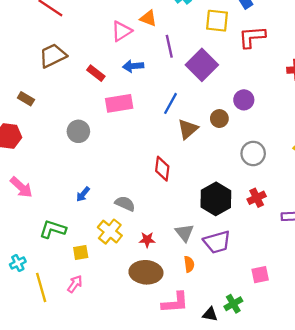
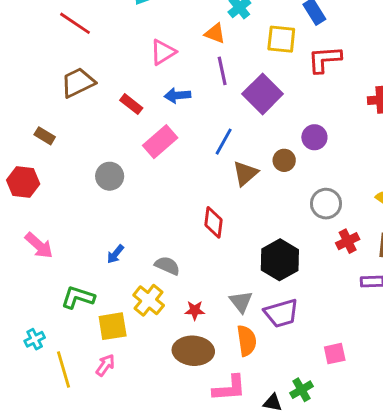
orange triangle: (148, 18) -> (215, 33), moved
pink rectangle: (119, 103) -> (160, 142), turned -32
red cross: (257, 198) -> (348, 241), moved
yellow square: (81, 253) -> (113, 326), size x1.5
orange semicircle: (189, 264) -> (247, 341), size x1.5

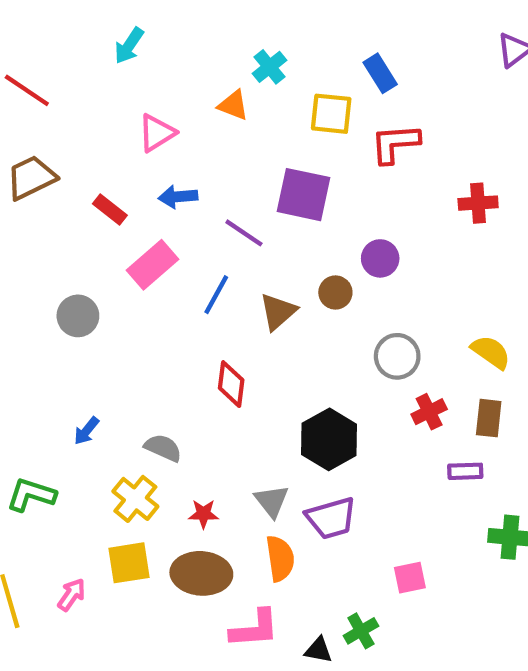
purple line: (222, 71) -> (244, 233), moved, turned -44
purple square: (263, 94) -> (304, 195), turned -33
blue line: (224, 142) -> (216, 295), moved
yellow square: (113, 326) -> (129, 563), moved

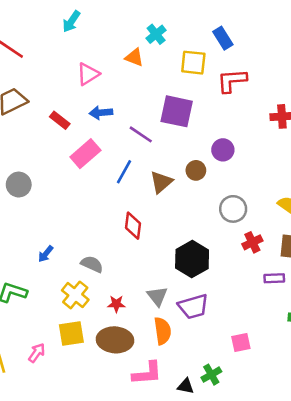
gray circle: (78, 316) -> (19, 185), moved

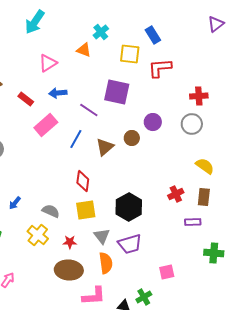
cyan arrow: (71, 21) -> (35, 22), size x1.4
gray circle: (233, 209) -> (192, 124), moved
yellow square: (71, 333) -> (86, 210), moved

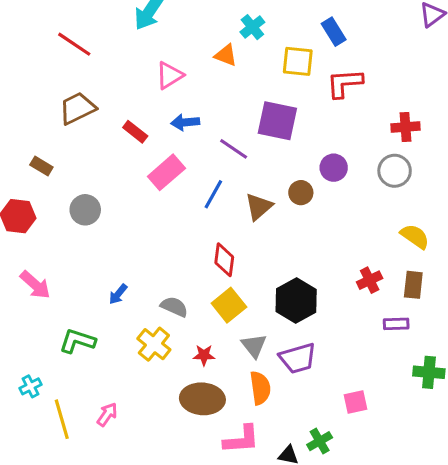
yellow square: (86, 210) -> (229, 305), turned -30

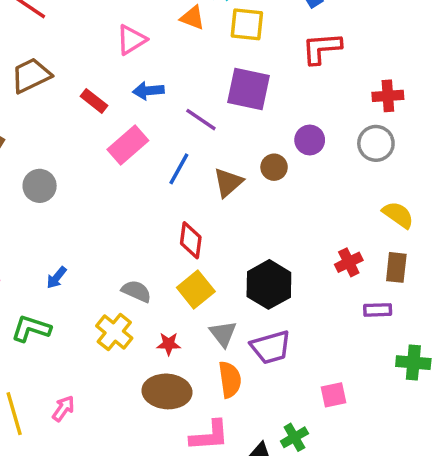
yellow square: (298, 61) -> (247, 24), moved
blue arrow: (118, 294) -> (57, 278), moved

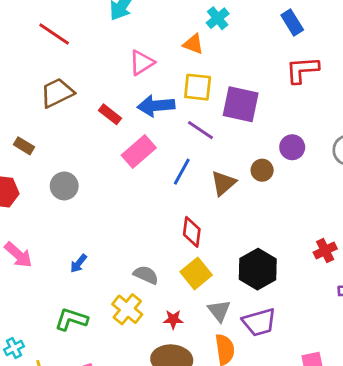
yellow square: (247, 24) -> (198, 87), moved
blue arrow: (148, 91) -> (156, 106), size x1.4
green L-shape: (31, 329) -> (71, 319), moved

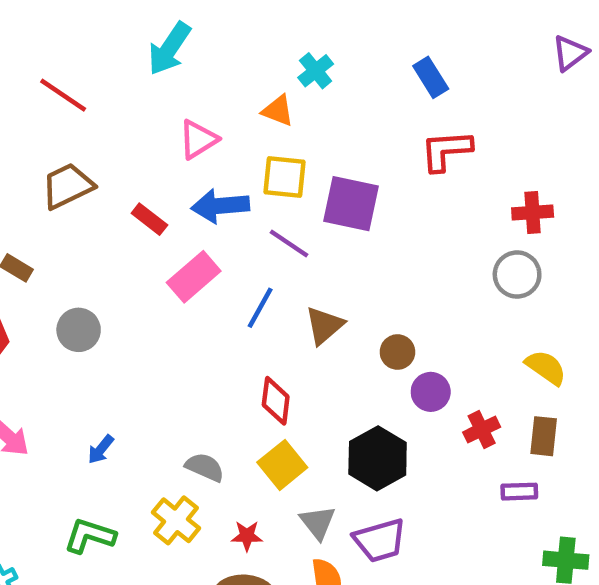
purple circle: (292, 147) -> (431, 392), moved
brown circle: (262, 170) -> (397, 352), moved

